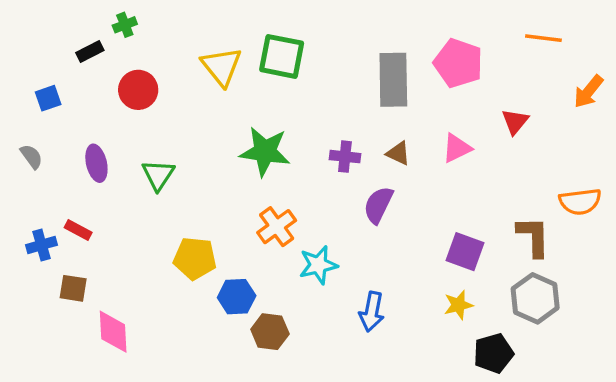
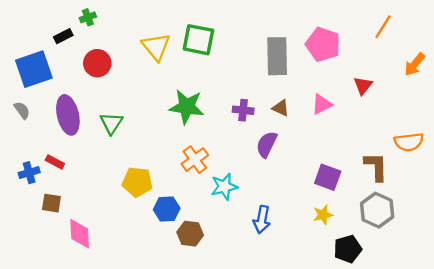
orange line: (543, 38) -> (383, 27), turned -65
blue square: (48, 98) -> (34, 69), size x2.0
purple ellipse: (96, 163) -> (68, 115), size x1.5

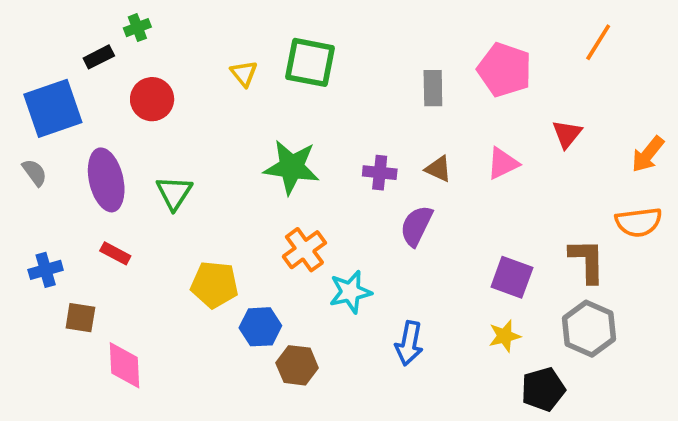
yellow triangle: (156, 47) -> (244, 73), size x0.6
gray rectangle: (277, 56) -> (433, 88), size x0.6
orange arrow: (415, 64) -> (648, 154), moved
red rectangle: (55, 162) -> (115, 253), moved

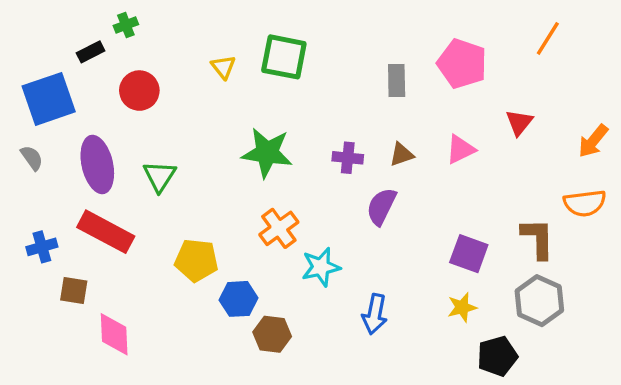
brown triangle: (438, 169) -> (402, 154), turned -44
red rectangle: (115, 253) -> (106, 232), size x2.0

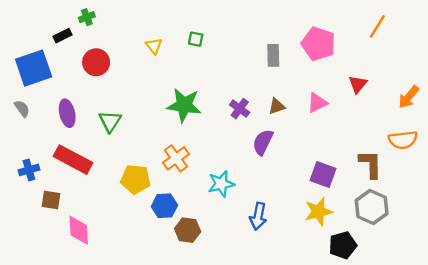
green square: (284, 57) -> (196, 39), size x0.5
purple cross: (348, 158) -> (240, 109), turned 30
purple ellipse: (97, 164) -> (67, 113), size x0.7
orange cross: (279, 228) -> (176, 158), moved
yellow star: (462, 307) -> (318, 212), size x1.4

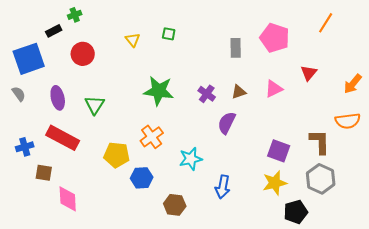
brown hexagon: (188, 230) -> (175, 205), moved

